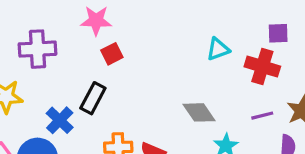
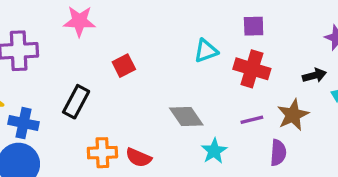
purple square: (278, 33) -> (254, 26), moved
red square: (112, 54) -> (124, 66), moved
blue cross: (60, 120) -> (24, 123), moved, turned -32

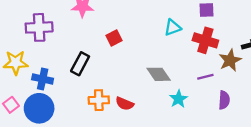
brown star: (293, 115) -> (230, 60), moved

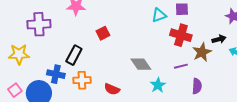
cyan triangle: (173, 27) -> (159, 15), moved
blue cross: (43, 79) -> (56, 74), moved
orange cross: (99, 100) -> (82, 80), moved

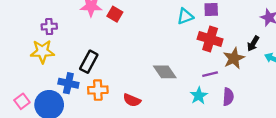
purple cross: (39, 24) -> (49, 27), size x0.6
red square: (103, 33) -> (115, 14), moved, turned -32
black arrow: (219, 39) -> (253, 44), turned 136
yellow star: (19, 54) -> (42, 51), moved
cyan star: (158, 85) -> (199, 96), moved

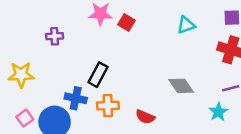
cyan triangle: (185, 16) -> (186, 25), moved
yellow star: (42, 51) -> (21, 75), moved

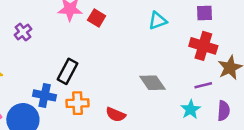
purple cross: (55, 36) -> (23, 32), turned -35

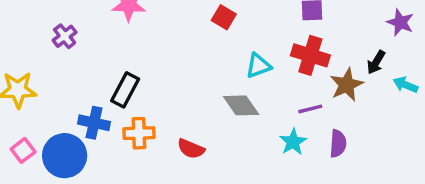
red square: (97, 18) -> (224, 17), moved
cyan triangle: (158, 21) -> (258, 66), moved

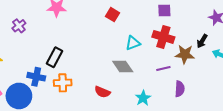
brown star: (347, 85) -> (185, 54), turned 30
cyan star: (293, 142) -> (143, 98), moved
red semicircle: (191, 149) -> (102, 92), moved

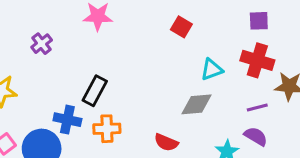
gray diamond: (123, 66) -> (197, 104), turned -60
purple semicircle: (180, 89) -> (256, 136), moved, turned -63

